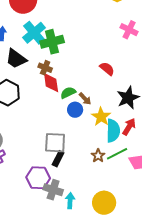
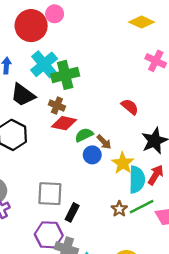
red diamond: (51, 83) -> (64, 123), turned -70
gray square: (55, 143) -> (50, 194), moved

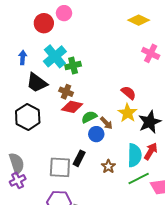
red circle: (31, 26) -> (44, 23), size x0.7
green cross: (65, 75) -> (73, 66), size x0.7
yellow star: (123, 163) -> (128, 113), moved
brown star: (119, 209) -> (108, 166), moved
black rectangle: (72, 212) -> (79, 158), moved

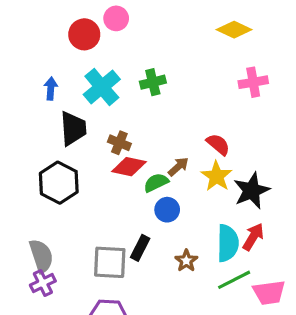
pink cross: (151, 53) -> (253, 82), turned -36
green cross: (73, 66) -> (153, 82), moved
black trapezoid: (37, 83) -> (73, 128), turned -130
brown arrow: (106, 123) -> (178, 167), moved, turned -88

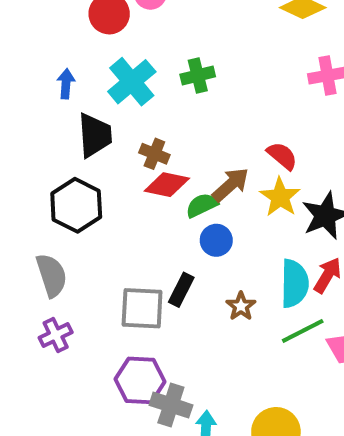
brown arrow: (178, 167) -> (231, 185), size x1.4
gray semicircle: (41, 256) -> (51, 275), moved

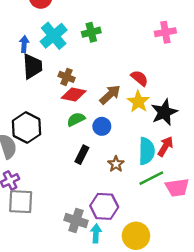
blue arrow: (66, 84) -> (24, 44), moved
black hexagon: (76, 205) -> (27, 128), moved
green semicircle: (202, 205) -> (76, 119), moved
gray square: (142, 308) -> (21, 202), moved
purple hexagon: (140, 380) -> (104, 206), moved

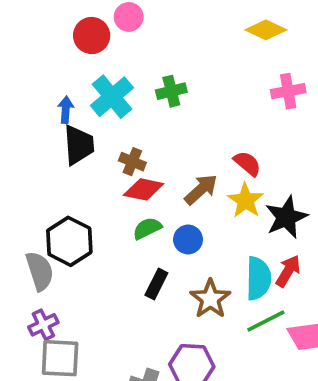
brown star: (116, 164) -> (210, 299), size x1.5

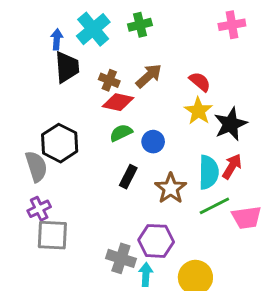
brown arrow: (201, 189) -> (149, 76), moved

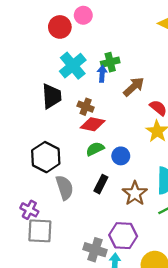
blue arrow: (57, 39) -> (102, 74), moved
brown arrow: (149, 76) -> (134, 87), moved
gray semicircle: (36, 166) -> (65, 188), moved
purple cross: (39, 209) -> (29, 210), turned -36

